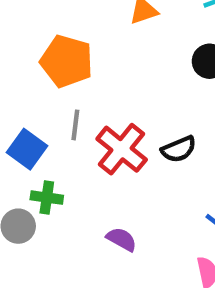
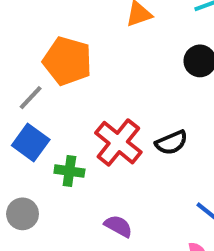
gray line: (75, 125) -> (31, 98), moved, turned 36
green cross: (47, 198) -> (69, 171), moved

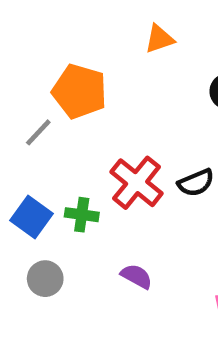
blue square: (31, 143) -> (31, 217), moved
gray circle: (23, 214) -> (45, 279), moved

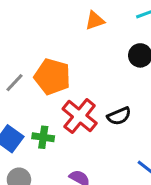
orange pentagon: (79, 91) -> (52, 77), moved

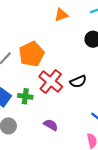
orange pentagon: (52, 77) -> (32, 54), turned 30

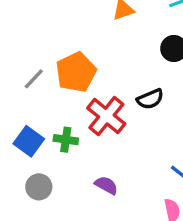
black semicircle: (78, 82) -> (150, 99), moved

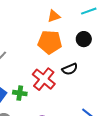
orange pentagon: (76, 72) -> (50, 42), moved, turned 30

